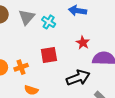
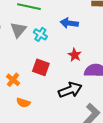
red square: (49, 55) -> (41, 67), turned 30
orange cross: (21, 67) -> (13, 80), turned -32

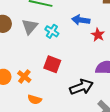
red star: (75, 55) -> (98, 35), moved

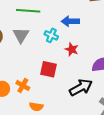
cyan cross: (52, 31) -> (51, 35), moved
red star: (98, 35) -> (72, 49), moved

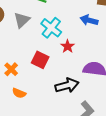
blue arrow: (70, 21) -> (89, 20), moved
cyan cross: (51, 35) -> (51, 28), size x1.5

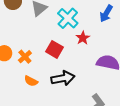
blue arrow: (89, 20) -> (106, 14), turned -78
black arrow: (67, 85) -> (63, 78), moved

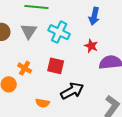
red star: (83, 38) -> (91, 46), moved
orange cross: (25, 57) -> (25, 68), moved

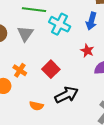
cyan cross: (59, 32) -> (60, 24), moved
red square: (56, 66) -> (51, 69), turned 30

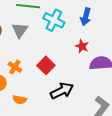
orange semicircle: (36, 106) -> (20, 100), moved

